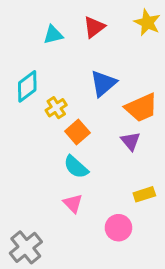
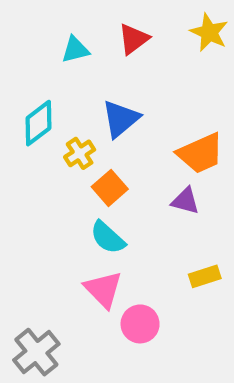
blue triangle: (103, 83) -> (121, 119), moved
purple triangle: (131, 141) -> (185, 201), turned -35
pink triangle: (73, 203) -> (103, 289), size x1.4
pink circle: (118, 228) -> (140, 324), moved

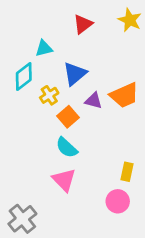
cyan triangle: (75, 50) -> (44, 48), moved
purple triangle: (185, 201) -> (94, 101), moved
yellow rectangle: (205, 276) -> (127, 172), turned -60
pink circle: (140, 324) -> (118, 201), moved

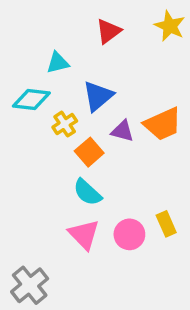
cyan diamond: (24, 76) -> (31, 100), turned 44
yellow rectangle: (127, 172) -> (166, 224), turned -36
pink circle: (118, 201) -> (129, 234), moved

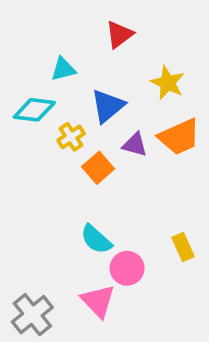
yellow star: (170, 26) -> (168, 83), moved
cyan semicircle: (87, 192) -> (96, 239), moved
pink triangle: (84, 234) -> (98, 301), moved
pink circle: (129, 234) -> (127, 268), moved

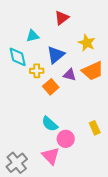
cyan diamond: (34, 110) -> (18, 57), turned 70
yellow cross: (71, 137) -> (37, 71), turned 32

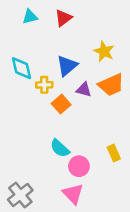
red triangle: (62, 18) -> (63, 18), moved
cyan triangle: (33, 36) -> (30, 17), moved
pink triangle: (51, 156) -> (73, 194), moved

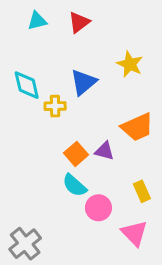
orange trapezoid: (111, 85) -> (137, 127), moved
purple triangle: (84, 90) -> (104, 151), moved
orange square: (61, 104) -> (76, 154), moved
pink triangle: (73, 194) -> (134, 233), moved

